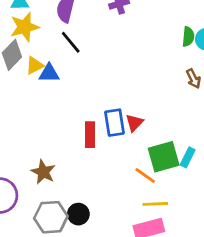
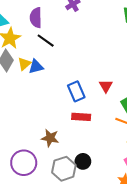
blue rectangle: (114, 123) -> (76, 91), moved
red rectangle: (90, 135) -> (81, 117), moved, turned -72

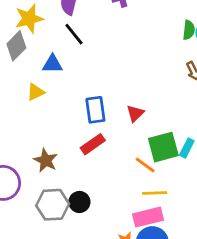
yellow triangle: (24, 64) -> (36, 92), moved
red rectangle: (81, 117) -> (93, 144), turned -54

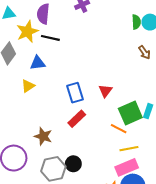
yellow star: (29, 19) -> (27, 31), moved
black line: (74, 34) -> (50, 38), turned -30

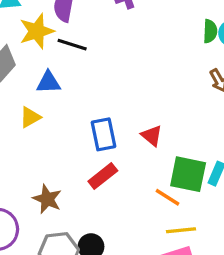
red triangle: (105, 91) -> (152, 136), turned -32
green square: (130, 113) -> (188, 174), turned 30

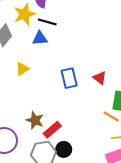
blue triangle: (48, 82) -> (40, 38), moved
red rectangle: (103, 176) -> (52, 130), moved

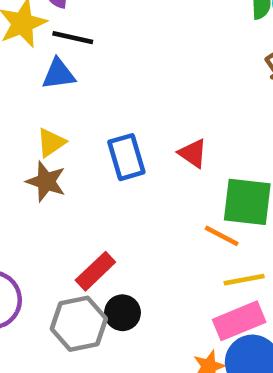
yellow triangle: (22, 69) -> (51, 143), moved
brown star: (35, 120) -> (46, 181), moved

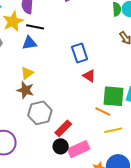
blue rectangle: (126, 157) -> (80, 53), moved
red rectangle: (95, 271) -> (63, 128), moved
pink rectangle: (239, 321) -> (79, 149), moved
gray hexagon: (79, 324) -> (40, 113), moved

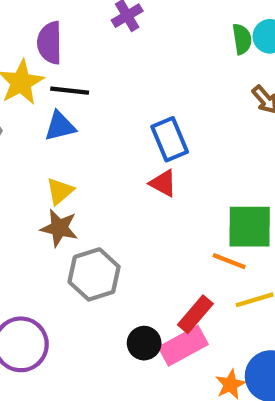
red triangle: (89, 76) -> (163, 183), moved
red rectangle: (63, 128) -> (195, 314), moved

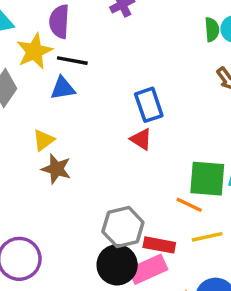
yellow triangle: (60, 191) -> (44, 140), moved
gray hexagon: (94, 274) -> (123, 227), moved
red rectangle: (195, 314) -> (159, 245), turned 56
black circle: (144, 343) -> (117, 265), size x1.5

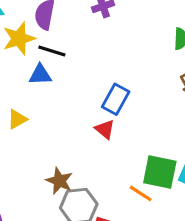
blue rectangle: (149, 105) -> (116, 99), turned 40
brown star: (56, 169) -> (59, 181), moved

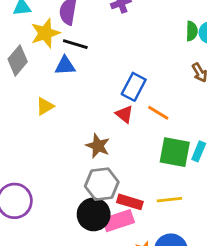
brown star: (59, 181) -> (98, 146), moved
orange line: (141, 193) -> (158, 113), moved

